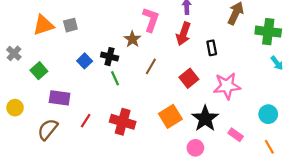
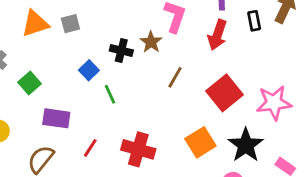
black rectangle: (212, 48) -> (254, 21), moved
black cross: (110, 57) -> (121, 50), moved
green line: (115, 78) -> (110, 94), moved
red square: (189, 78) -> (224, 93), size x1.4

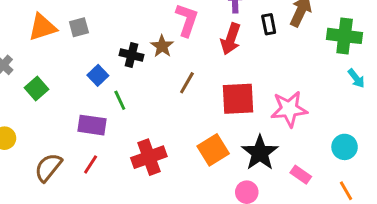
red square: (224, 93) -> (238, 99), turned 36
purple rectangle: (56, 118) -> (92, 125), moved
red line: (90, 148) -> (91, 164), moved
red cross: (138, 149) -> (149, 157), turned -36

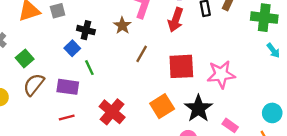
black cross: (131, 55) -> (86, 30), moved
cyan circle: (345, 147) -> (272, 113), moved
red cross: (149, 157) -> (112, 112), turned -30
red line: (91, 164) -> (67, 118), turned 42
brown semicircle: (48, 167) -> (34, 85), moved

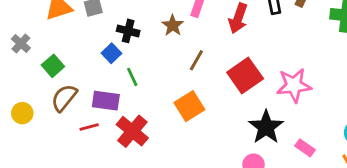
red square: (181, 66) -> (245, 76), turned -32
orange square: (162, 106) -> (189, 106), moved
red cross: (112, 112) -> (132, 131), moved
red line: (67, 118) -> (89, 127), moved

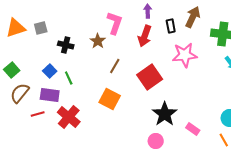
blue square: (111, 53) -> (50, 71), moved
pink star: (294, 85) -> (185, 55), moved
orange square: (189, 106) -> (110, 99), turned -30

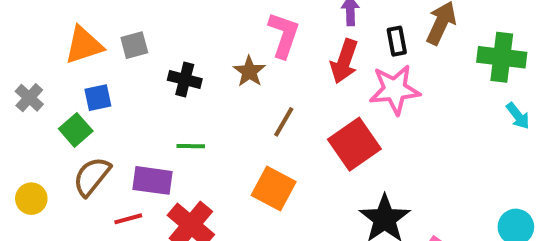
pink star: (185, 55) -> (395, 90), moved
blue square: (50, 71) -> (98, 98), moved, turned 32
green line: (69, 78) -> (191, 146), turned -64

